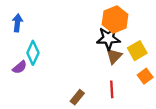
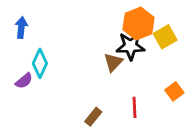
yellow square: (137, 51) -> (165, 37), moved
brown triangle: (114, 56) -> (113, 62), moved

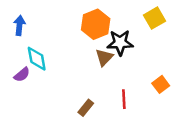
orange hexagon: (138, 24) -> (96, 24), moved
yellow square: (165, 37) -> (155, 18), moved
cyan diamond: (40, 63) -> (37, 59), turned -35

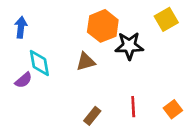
brown triangle: (104, 57) -> (86, 62), moved, turned 30
orange square: (161, 84) -> (173, 109), moved

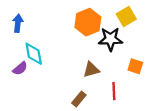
yellow square: (166, 19) -> (126, 16), moved
brown triangle: (86, 62) -> (91, 70), moved
orange square: (173, 109) -> (135, 66), moved, turned -35

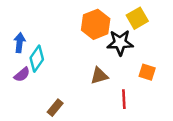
blue arrow: (18, 23) -> (20, 43), moved
cyan diamond: (34, 54) -> (37, 59), turned 45
brown rectangle: (79, 99) -> (55, 108), moved

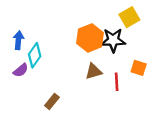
orange hexagon: (96, 24) -> (90, 38), moved
red line: (124, 99) -> (117, 82), moved

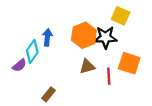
yellow square: (129, 17) -> (121, 16), turned -36
blue arrow: (18, 40) -> (47, 37), moved
orange square: (139, 68) -> (129, 63), size x1.5

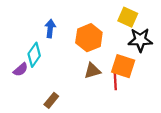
blue arrow: (47, 37) -> (50, 29), moved
black star: (106, 37) -> (140, 40), moved
orange square: (129, 63) -> (123, 66), moved

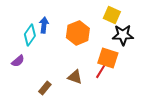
cyan diamond: (34, 55) -> (30, 35), moved
brown triangle: (92, 71) -> (75, 77), moved, turned 35
red line: (115, 81) -> (101, 71), turned 35

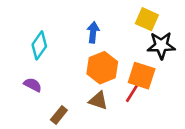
blue arrow: (44, 25) -> (93, 32), moved
orange hexagon: (78, 33) -> (102, 68), moved
purple semicircle: (18, 61) -> (33, 85), moved, turned -112

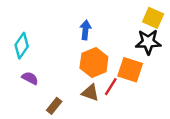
yellow square: (147, 19) -> (153, 18), moved
cyan diamond: (39, 45) -> (22, 46), moved
red line: (132, 93) -> (111, 87), moved

